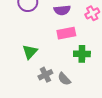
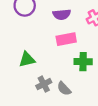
green triangle: (30, 52) -> (27, 59), turned 35

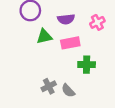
green triangle: (27, 59) -> (44, 36), moved

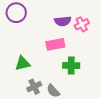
purple semicircle: (66, 19) -> (63, 21), moved
green triangle: (44, 36) -> (23, 63), moved

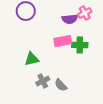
pink cross: (82, 24) -> (85, 13), moved
green cross: (71, 66) -> (80, 45), moved

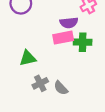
purple semicircle: (70, 19) -> (69, 23), moved

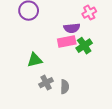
green cross: (83, 42) -> (84, 46), turned -35
gray semicircle: (61, 88) -> (65, 87), turned -136

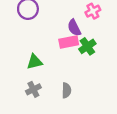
purple semicircle: (72, 28) -> (74, 28), turned 70
gray cross: (46, 83) -> (33, 89), moved

